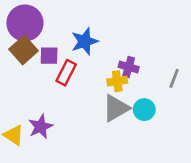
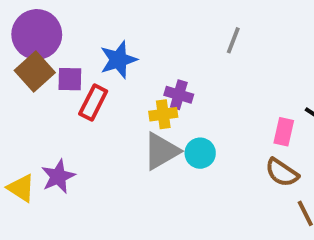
gray line: (174, 78) -> (233, 40), moved

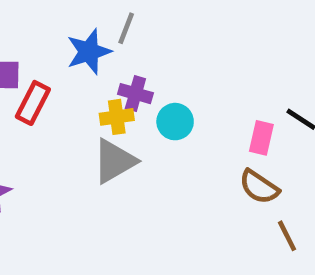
gray line: (233, 40) -> (126, 28), moved
blue star: (118, 60) -> (89, 52), moved
cyan circle: (200, 153) -> (175, 122), moved

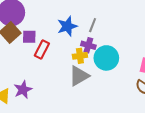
gray line: (126, 28) -> (93, 25), moved
cyan circle: (175, 122) -> (106, 58), size x1.5

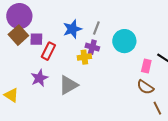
cyan circle: (106, 58) -> (124, 41), moved
gray triangle: (79, 76) -> (68, 85), moved
purple star: (23, 90) -> (39, 78), moved

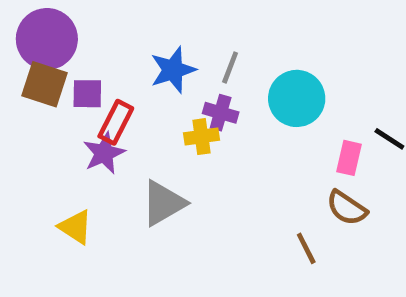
brown square: (18, 35) -> (44, 84), turned -30
purple star: (39, 78) -> (104, 153), moved
yellow triangle: (11, 95) -> (75, 227), moved
brown line: (157, 108) -> (306, 248), moved

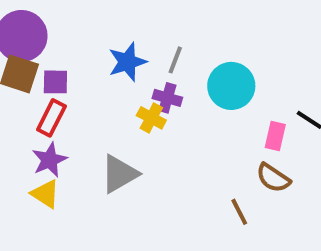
red rectangle: (116, 122) -> (51, 118), moved
yellow cross: (202, 137) -> (151, 118), turned 36
purple star: (104, 153) -> (49, 160), moved

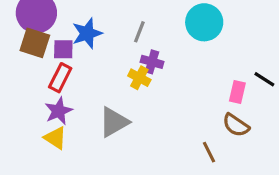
gray line: (175, 60) -> (139, 32), moved
blue star: (127, 62) -> (87, 33), moved
cyan circle: (231, 86) -> (204, 22), moved

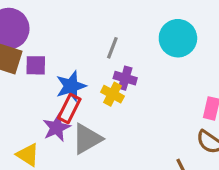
blue star: (87, 33) -> (71, 86), moved
red rectangle: (60, 78) -> (69, 108), moved
purple star: (59, 111) -> (57, 128), moved

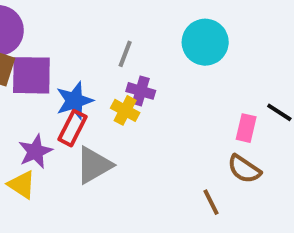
purple square: (36, 65) -> (31, 75), size x1.6
purple star: (57, 128) -> (35, 151), moved

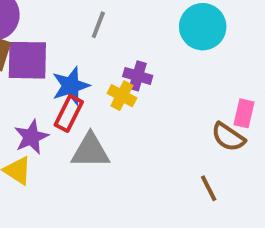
gray line: (125, 54) -> (98, 25), moved
gray triangle: (94, 165) -> (90, 151), turned 30
brown semicircle: (244, 169) -> (228, 137), moved

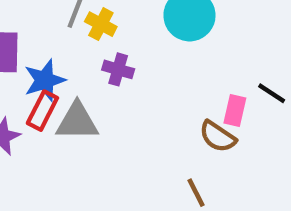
yellow cross: (122, 96) -> (101, 24), moved
gray triangle: (90, 151) -> (77, 121), moved

